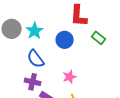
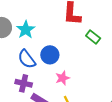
blue circle: (65, 40) -> (50, 55), moved

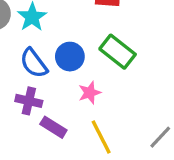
green rectangle: (93, 37) -> (118, 52), moved, size x1.5

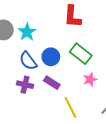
pink star: (90, 93) -> (90, 80), moved
purple rectangle: (53, 127) -> (52, 83), moved

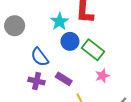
cyan star: (27, 32) -> (59, 22), moved
blue circle: (51, 57) -> (70, 41), moved

